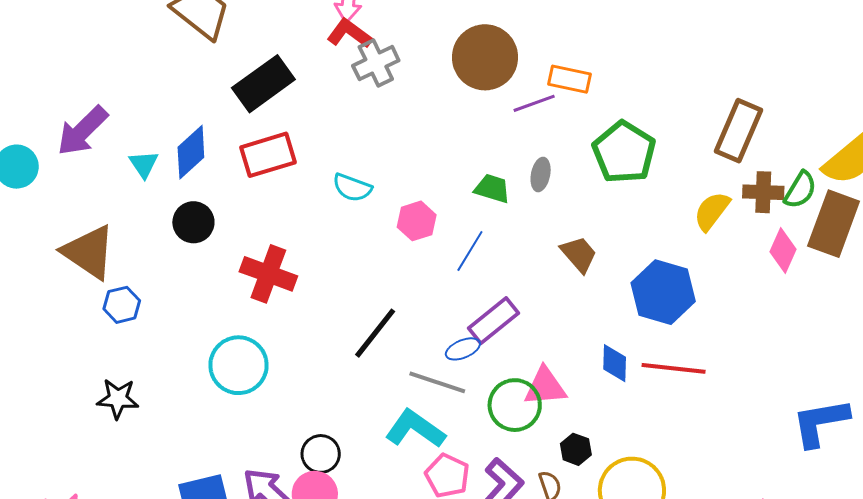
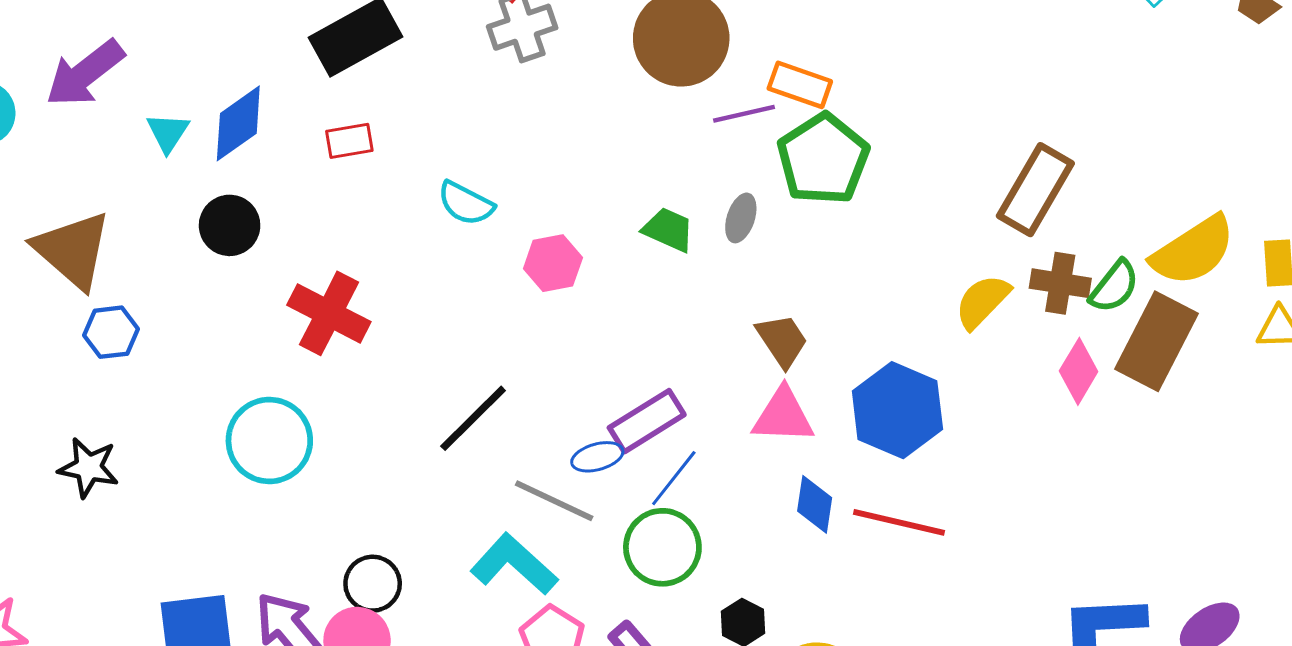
green pentagon: (624, 152) -> (823, 159), moved
red rectangle: (268, 155) -> (349, 141), size x0.6
blue line: (470, 251) -> (674, 478), moved
pink triangle: (545, 387) -> (783, 416), moved

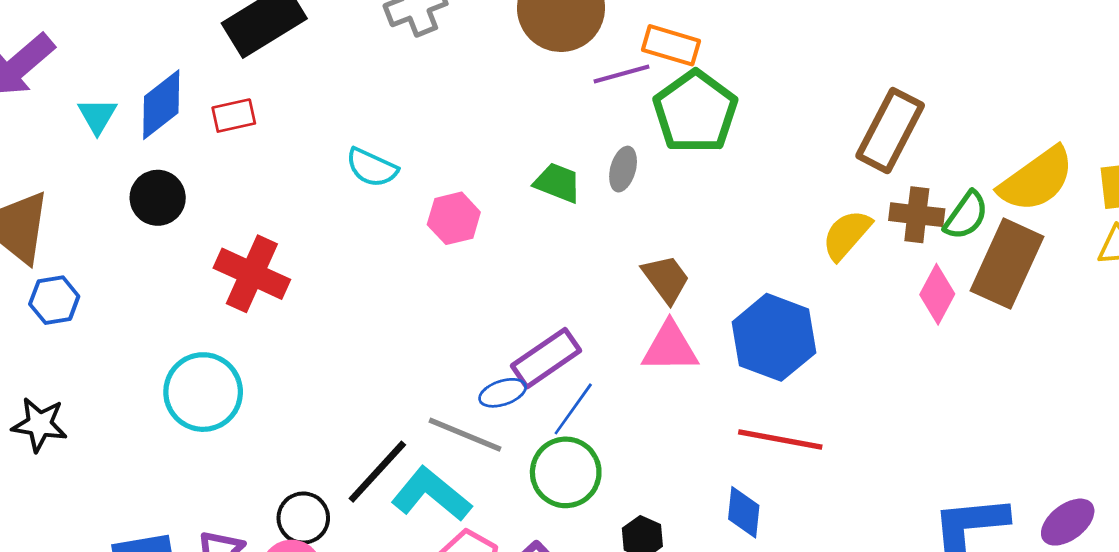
red rectangle: (349, 141) -> (234, 116), moved
black line: (473, 418) -> (377, 472), moved
blue diamond: (815, 504) -> (744, 512), moved

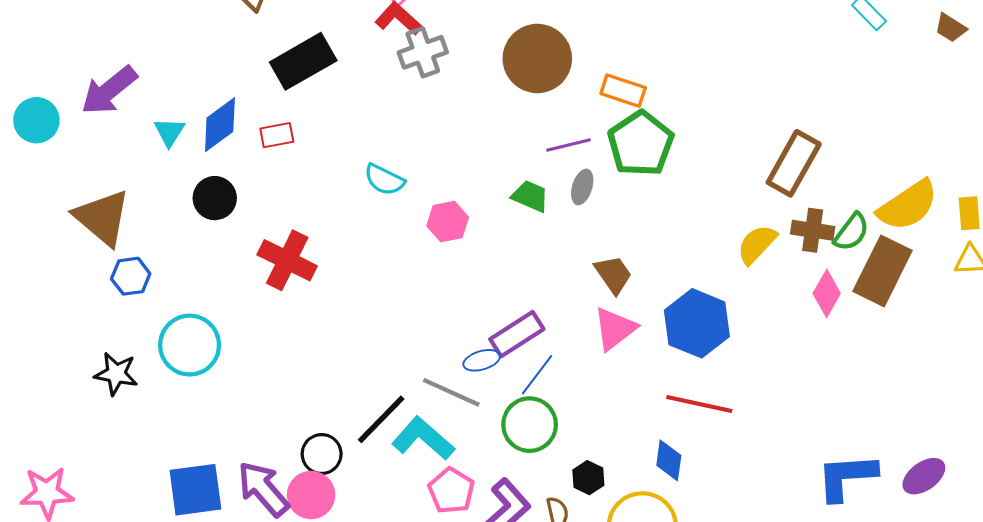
purple line: (621, 74) -> (569, 145), moved
pink triangle: (670, 347) -> (615, 329), turned -39
cyan circle: (203, 392) -> (190, 345), moved

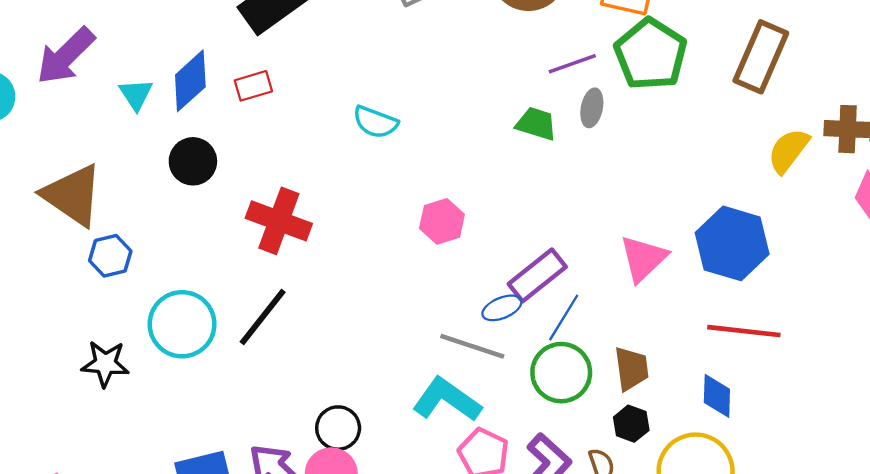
brown rectangle: (794, 163) -> (761, 57), moved
pink hexagon: (448, 222) -> (442, 221), moved
brown trapezoid: (613, 275) -> (631, 369), moved, turned 33
black line: (381, 419) -> (263, 317), moved

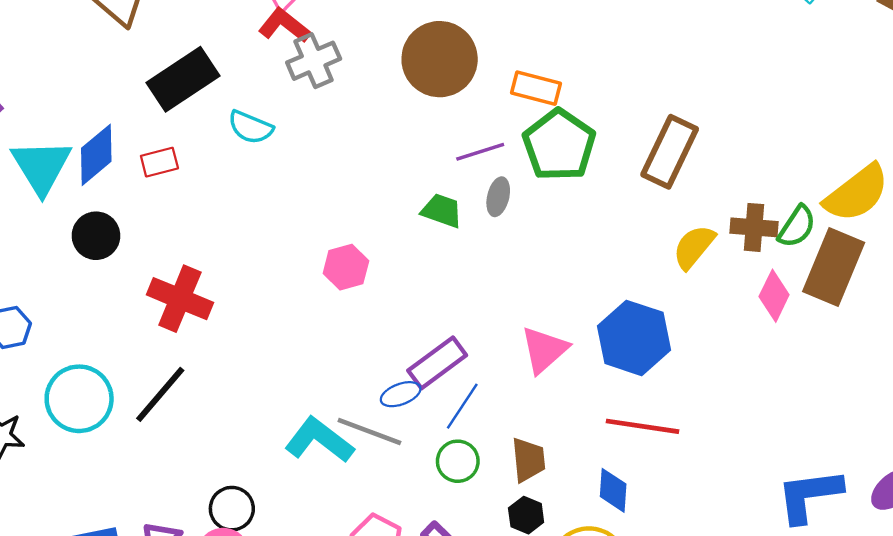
cyan triangle: (136, 94) -> (41, 166), size x1.8
cyan semicircle: (375, 122) -> (251, 127), moved
pink hexagon: (442, 221) -> (346, 267), moved
green circle: (561, 373) -> (458, 461), size x0.7
cyan L-shape: (447, 400) -> (319, 440), moved

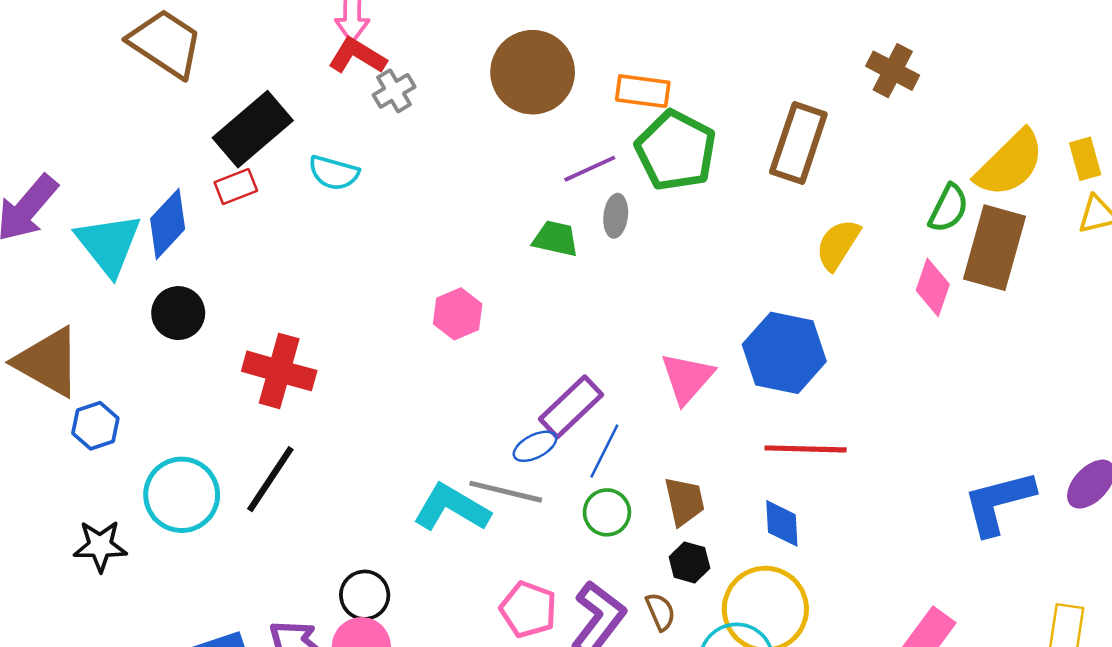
gray cross: (314, 61) -> (394, 91), size x0.7
red rectangle: (159, 162) -> (236, 186), moved
brown cross: (754, 227) -> (893, 71), moved, turned 30

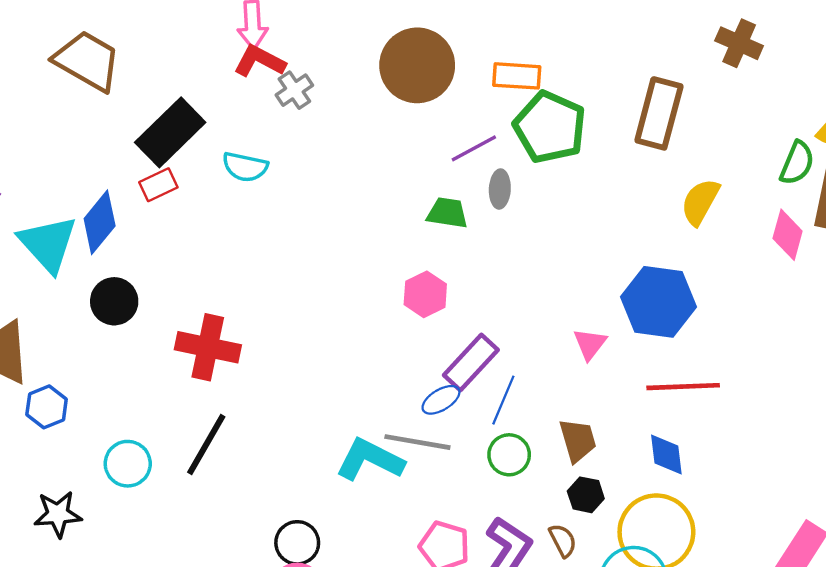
pink hexagon: (458, 314) -> (425, 294), moved
pink triangle: (687, 378) -> (590, 344), moved, size x0.7
cyan circle: (182, 495) -> (128, 464), size x0.7

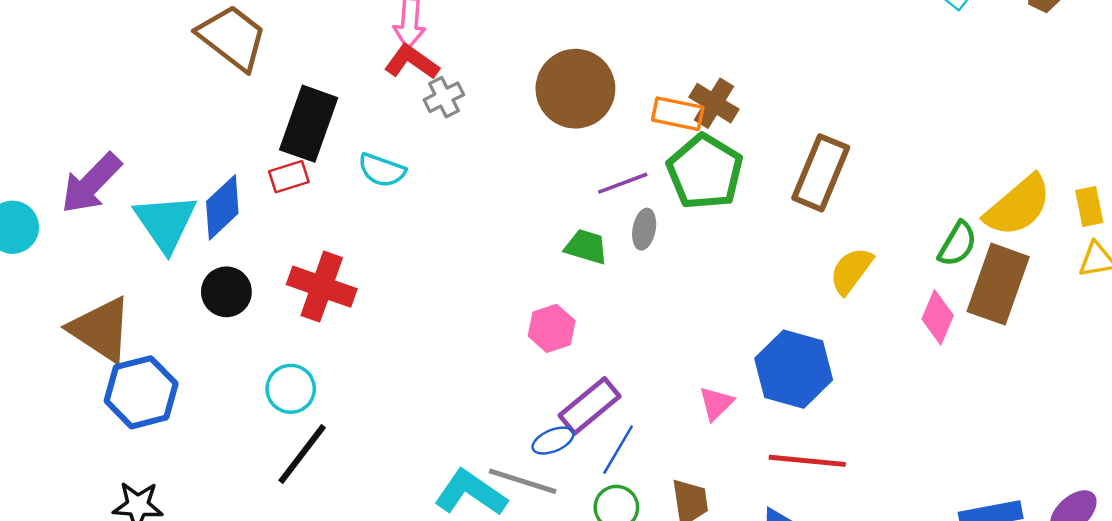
brown cross: (739, 43) -> (714, 103), moved
black rectangle: (170, 132) -> (309, 124), turned -34
red cross: (208, 347) -> (322, 287), moved
blue hexagon: (47, 407) -> (141, 392), size x1.6
cyan circle: (128, 464) -> (291, 389), moved

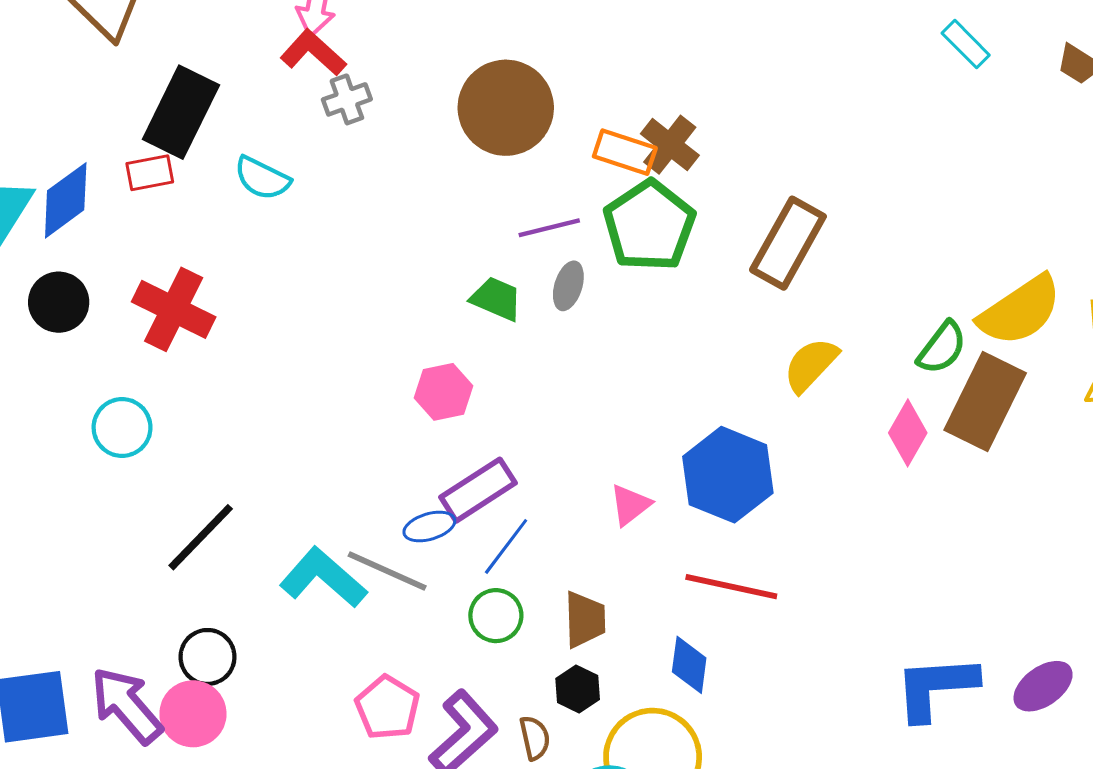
black line: (302, 454) -> (201, 537), moved

